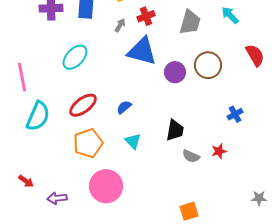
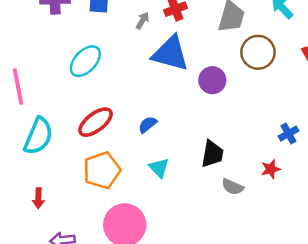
brown circle: (208, 65) -> (258, 52), moved
red star: (219, 151) -> (271, 169), moved
red arrow: (26, 181) -> (38, 198), moved, turned 56

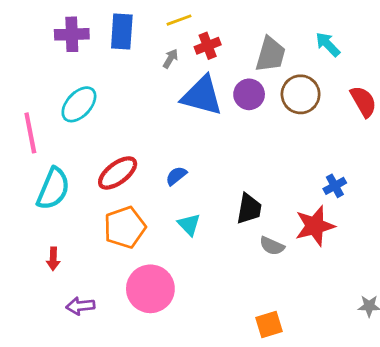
cyan ellipse: (85, 61) -> (79, 104), moved
purple circle: (212, 80) -> (249, 94), moved
red star: (271, 169) -> (315, 226), size x1.8

